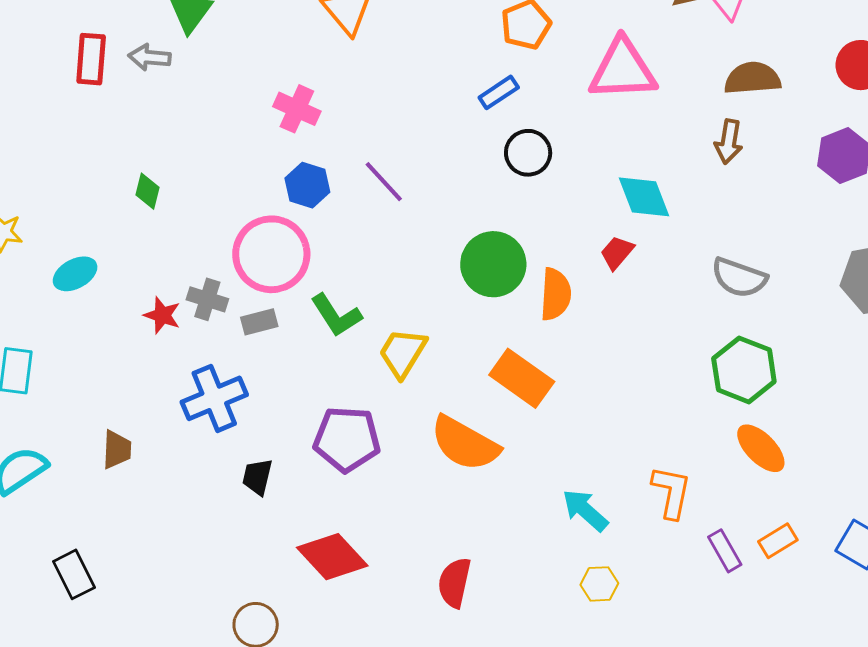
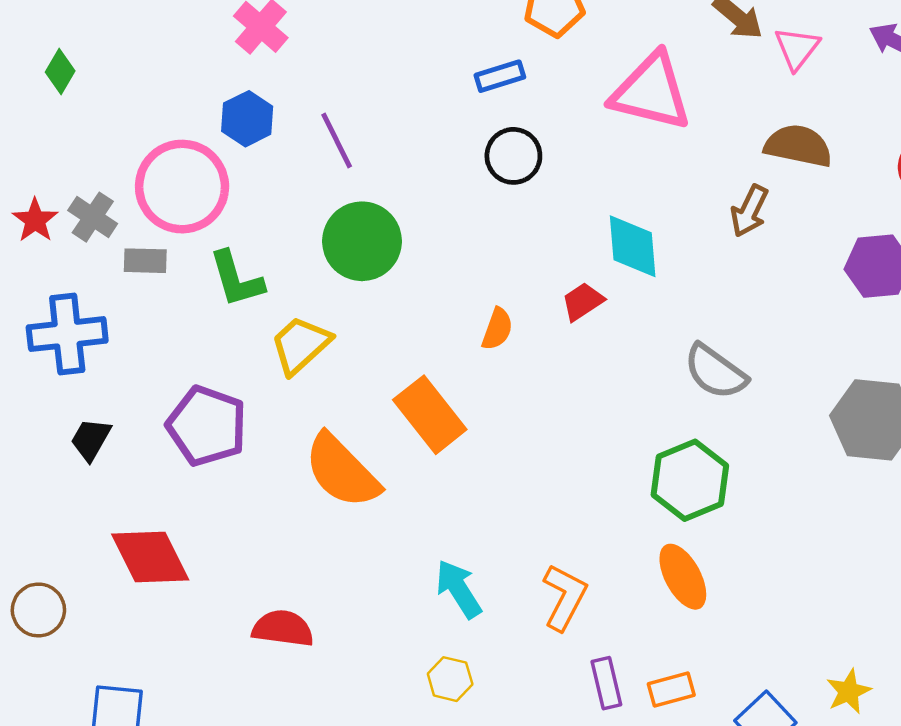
green circle: (493, 264) -> (362, 241), moved
orange semicircle: (556, 294) -> (497, 329), size x0.7
red semicircle: (454, 583) -> (283, 628), turned 69

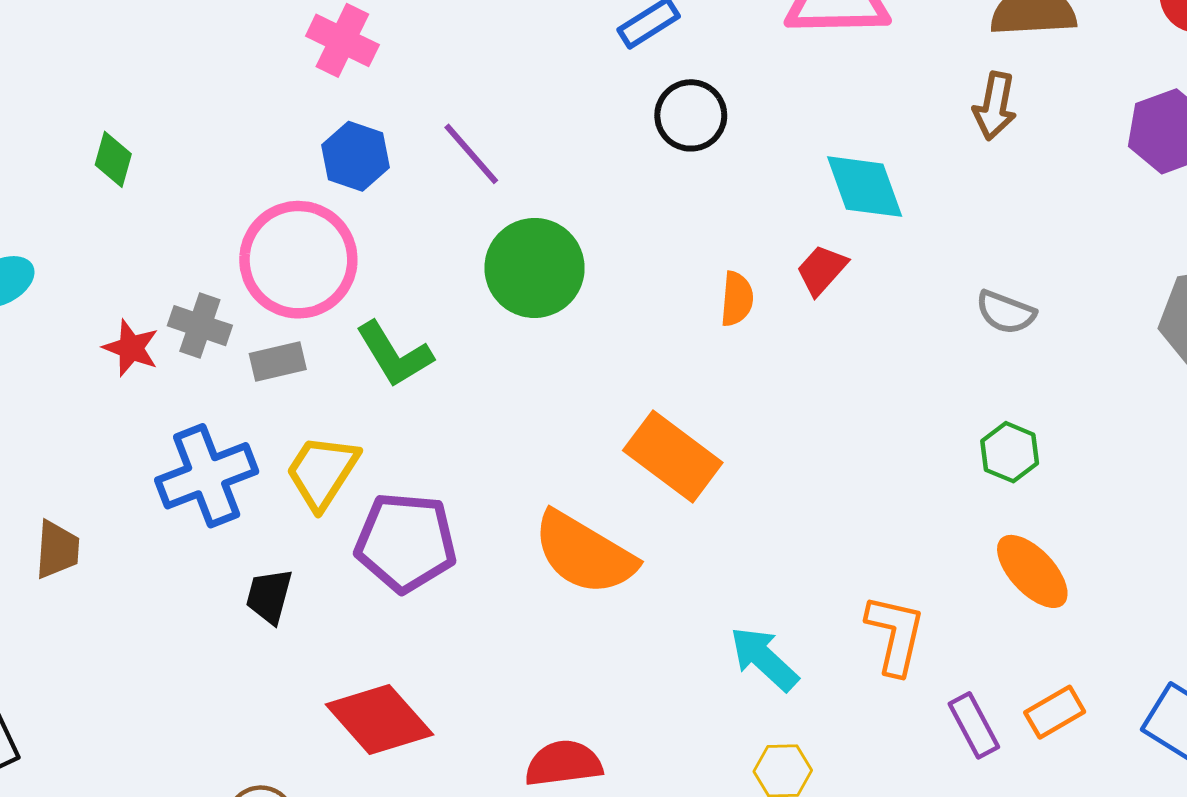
orange semicircle: (497, 329) -> (737, 299), moved
yellow trapezoid: (301, 345) -> (322, 472), moved
gray semicircle: (715, 372) -> (1006, 312), size x0.7
green hexagon: (690, 480) -> (1010, 452), size x0.6

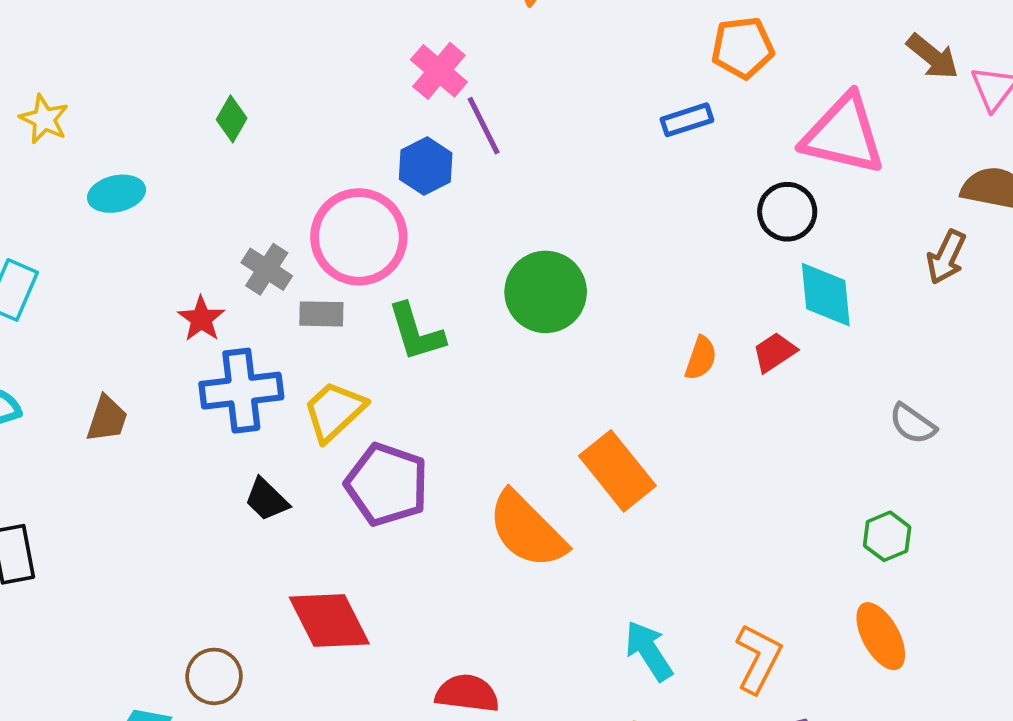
black circle: (691, 115) -> (787, 212), moved
purple line: (471, 154) -> (484, 126), moved
red star: (131, 348) -> (201, 319), moved
black trapezoid: (269, 596) -> (267, 499), turned -75

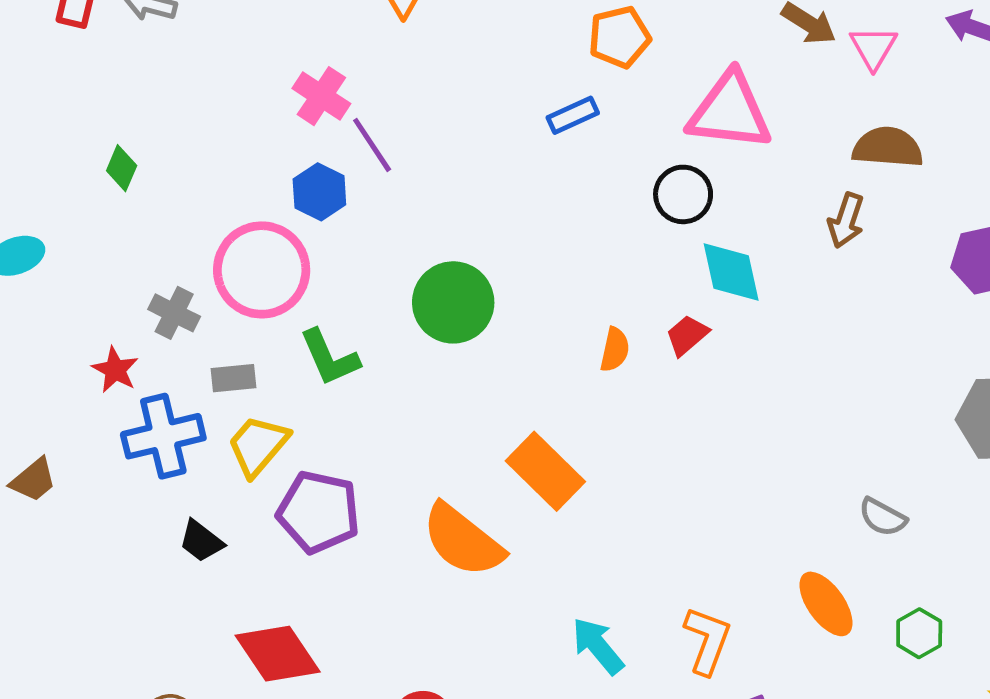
gray rectangle: (321, 314) -> (233, 378), moved
brown trapezoid: (107, 419) -> (33, 480), turned 39
gray semicircle: (913, 424) -> (883, 517), moved
green hexagon: (887, 536) -> (919, 633), moved

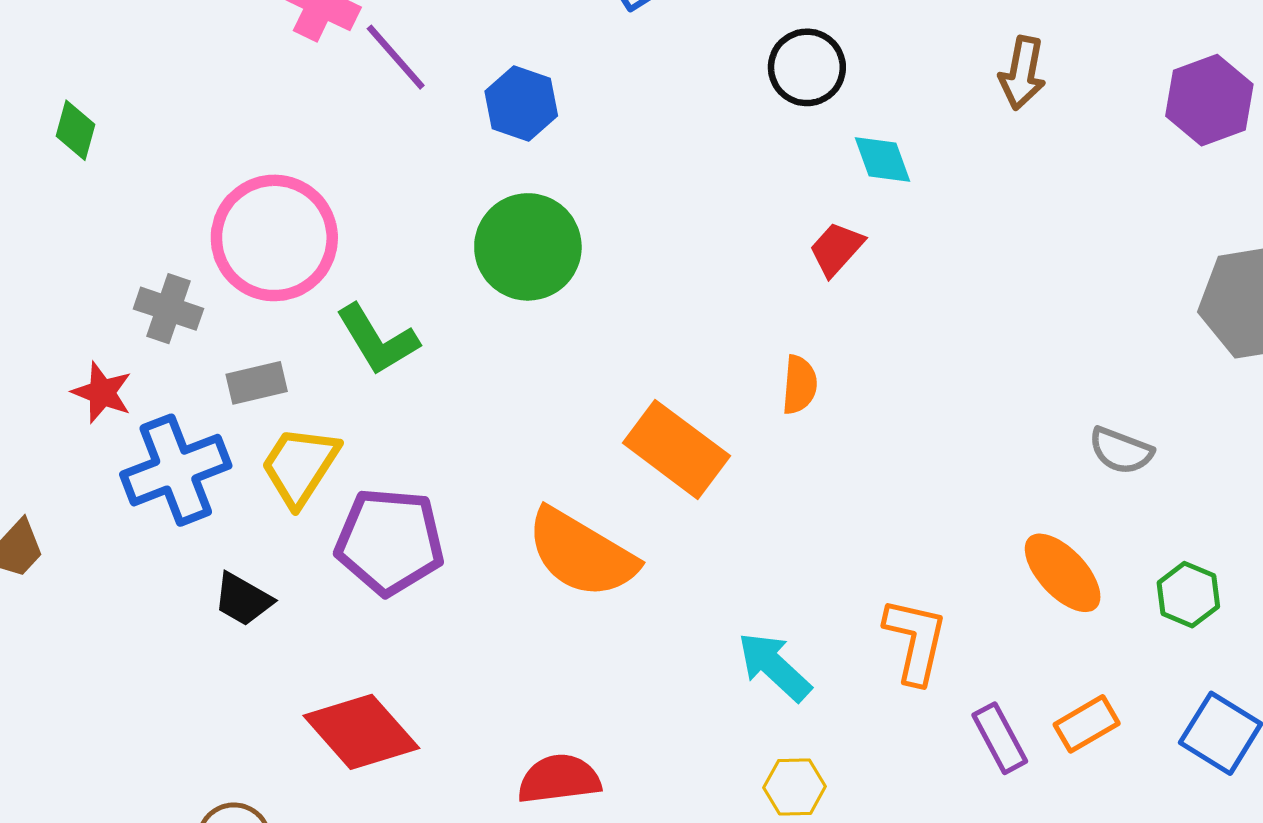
blue hexagon: (319, 192) -> (521, 103), moved
cyan diamond: (731, 272) -> (882, 159), size x0.7
orange semicircle: (615, 350) -> (799, 385), moved

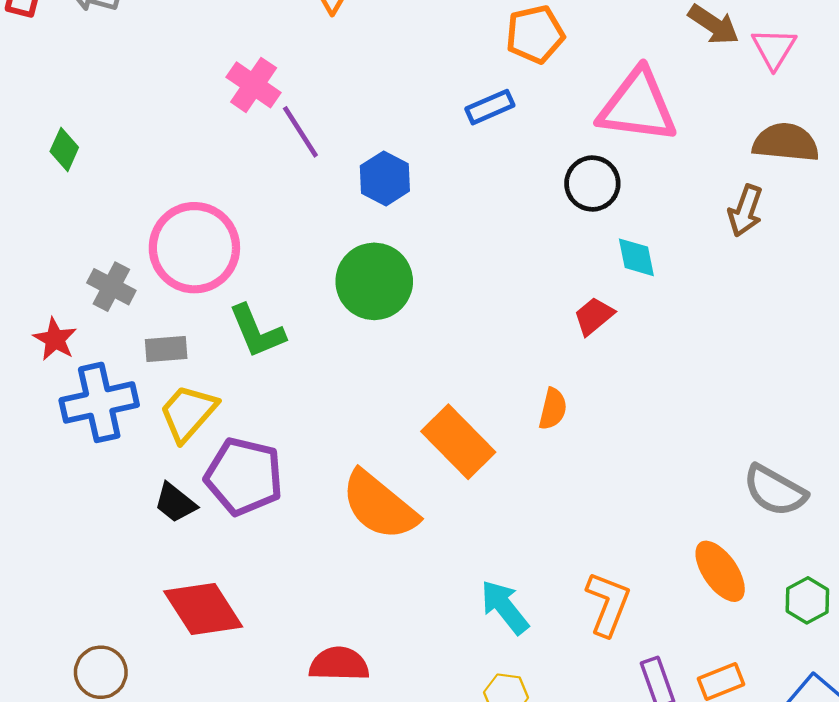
gray semicircle: (1121, 451) -> (775, 491), size x1.4
black trapezoid: (243, 599) -> (175, 503), moved

